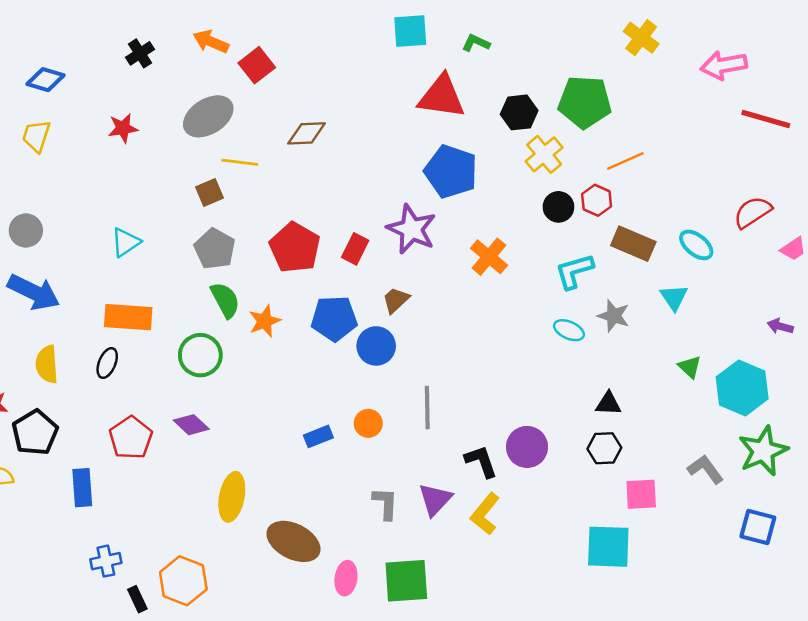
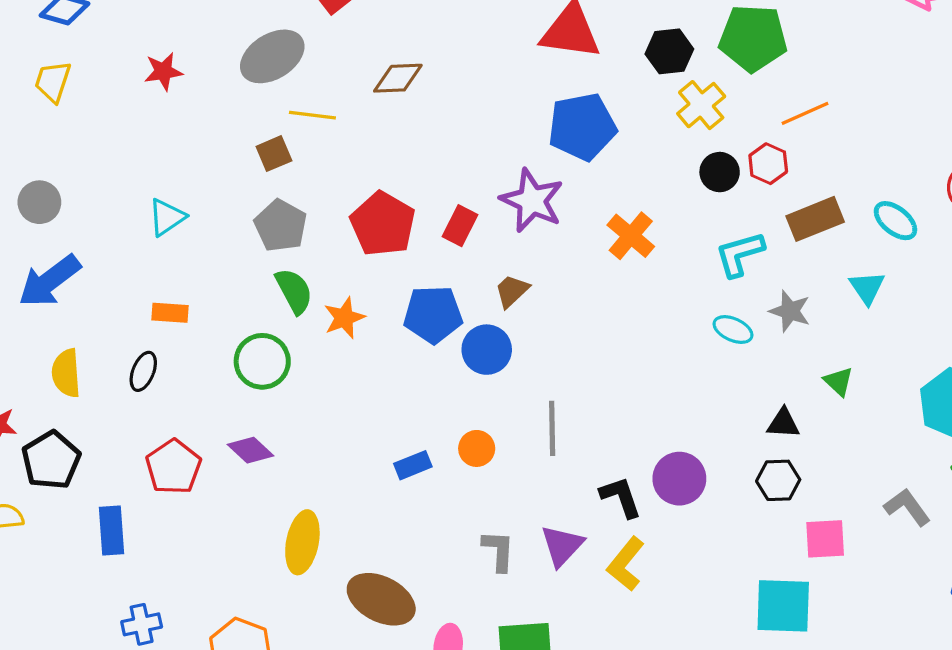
blue pentagon: (451, 171) -> (582, 127), turned -30
brown rectangle: (633, 244) -> (815, 219), turned -45
blue arrow: (34, 292) -> (49, 281), turned 117
orange rectangle: (128, 317) -> (170, 313), size x0.6
green triangle: (690, 367) -> (839, 381), moved

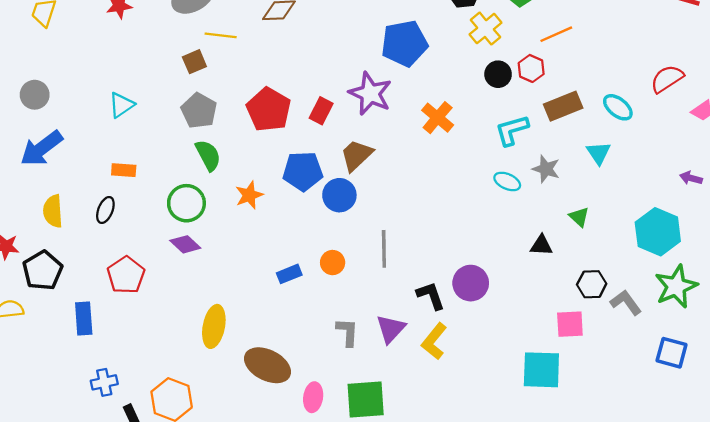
brown trapezoid: (512, 291) -> (357, 155), size x1.4
orange star: (344, 318) -> (249, 195), moved
purple diamond: (250, 450) -> (185, 244), moved
black hexagon: (778, 480) -> (592, 284), moved

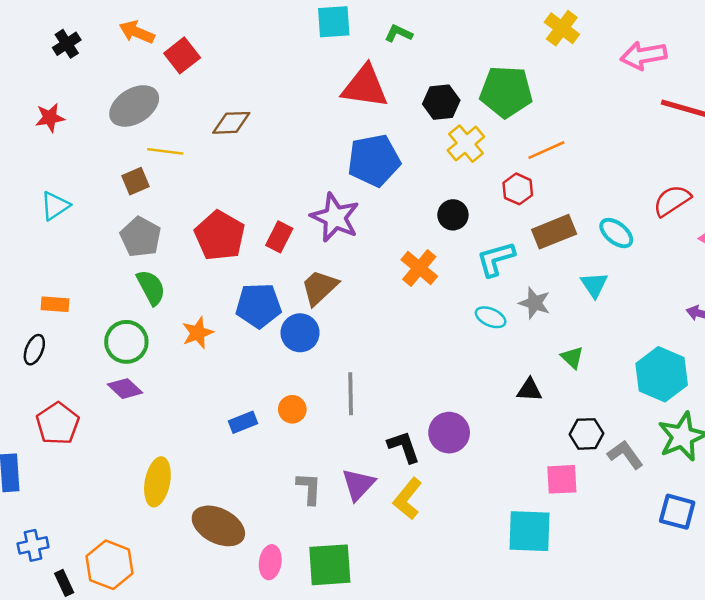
black circle: (498, 74) -> (453, 215), moved
cyan triangle: (121, 105) -> (55, 206), moved
orange cross: (438, 118) -> (419, 268), moved

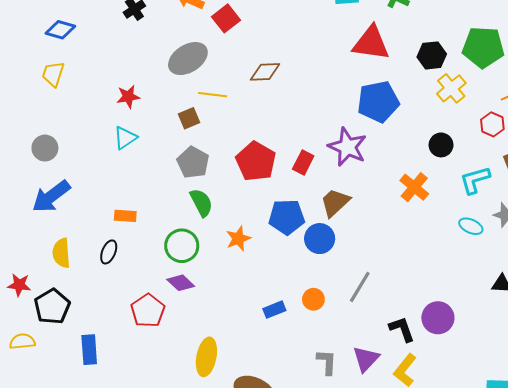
red star: (50, 118) -> (128, 97), moved
gray line: (351, 394) -> (360, 287), turned 32
red pentagon: (58, 424) -> (148, 311), moved

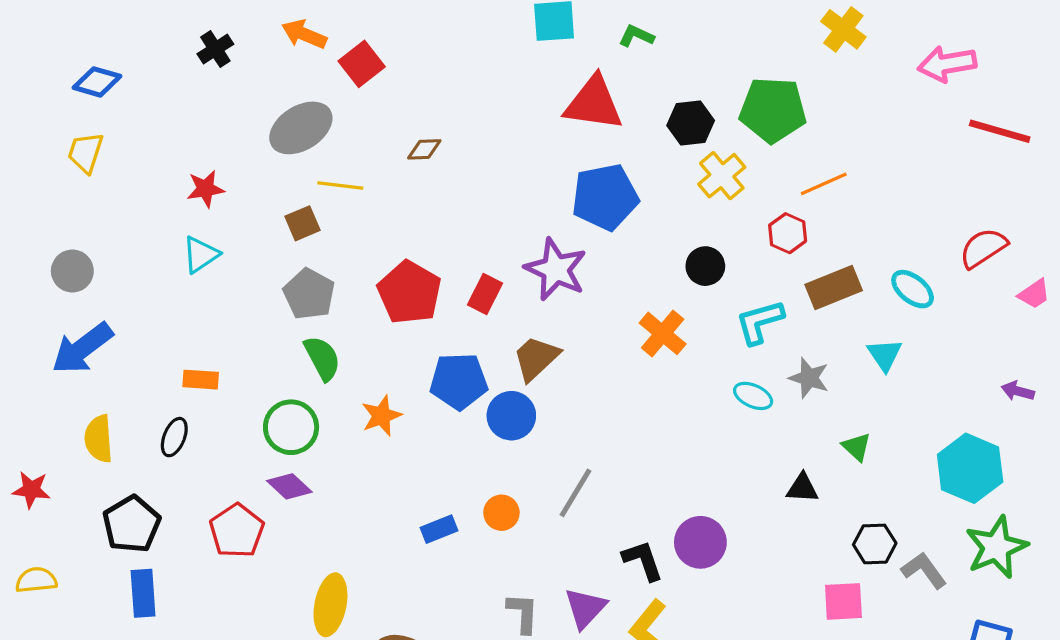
brown diamond: (265, 72) -> (424, 149), size x0.7
black pentagon: (52, 306) -> (132, 524), moved

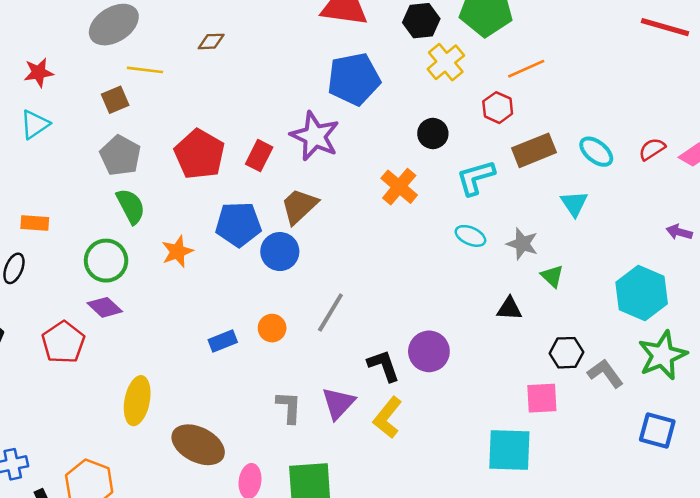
red semicircle: (983, 248) -> (652, 149), moved, size x0.7
gray star: (809, 378) -> (522, 244), moved

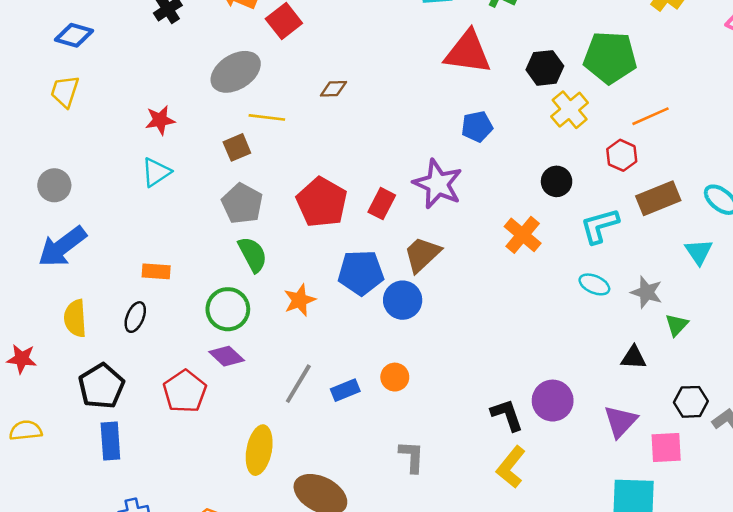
blue pentagon: (354, 79) -> (477, 127), size x0.6
green triangle: (552, 276) -> (677, 325), turned 30
gray line: (330, 312) -> (298, 384), moved
purple triangle: (338, 403) -> (620, 421), moved

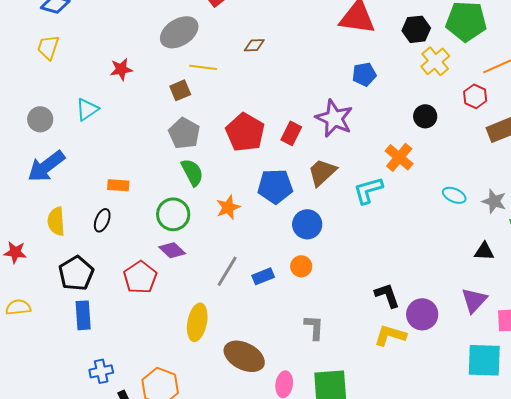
cyan triangle: (156, 172) -> (87, 109), moved
cyan L-shape: (600, 226) -> (368, 190), moved
blue circle: (403, 300) -> (307, 224), moved
purple circle: (553, 401) -> (422, 314), moved
yellow L-shape: (511, 467) -> (390, 335), turned 68

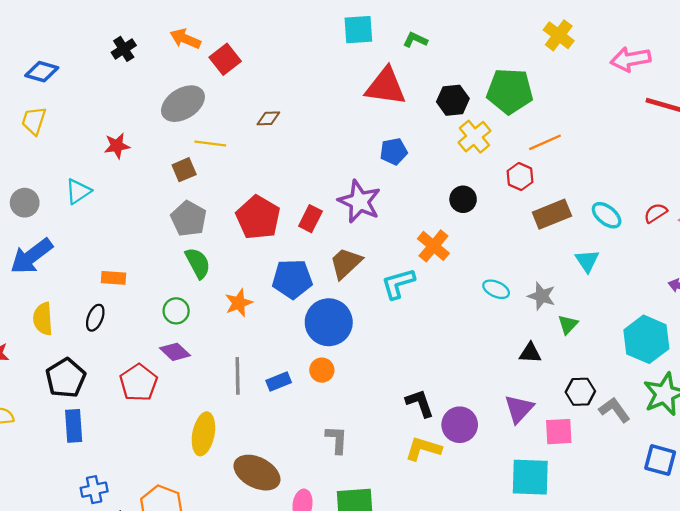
green circle: (173, 214) -> (176, 311), size x0.7
blue circle: (307, 224) -> (329, 322), size x1.4
gray line: (227, 271) -> (238, 376), turned -32

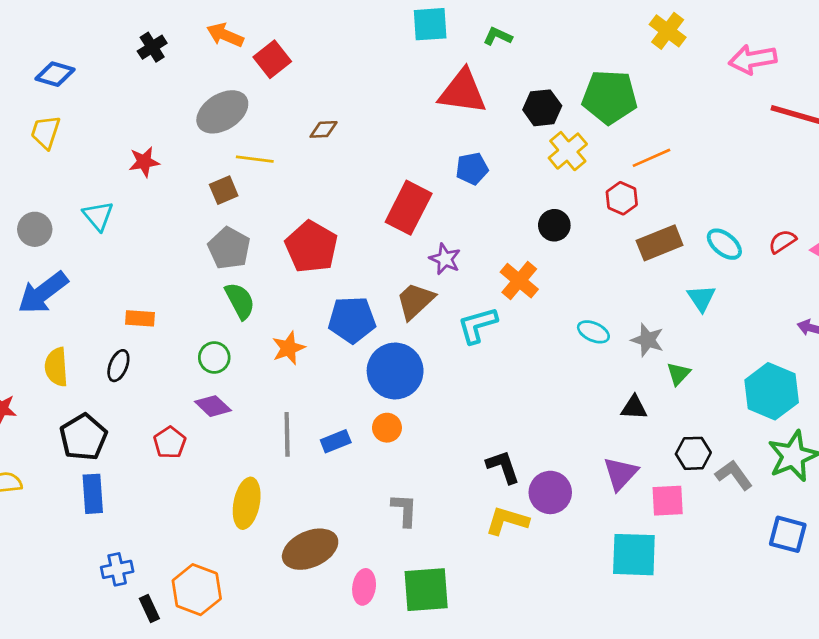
cyan triangle: (78, 191) -> (98, 216), turned -36
purple star: (359, 202) -> (445, 259), moved, size x0.6
red rectangle: (310, 219) -> (409, 208), moved, size x1.6
red pentagon: (139, 383) -> (170, 443), size x0.7
brown ellipse: (257, 473) -> (310, 549), turned -51

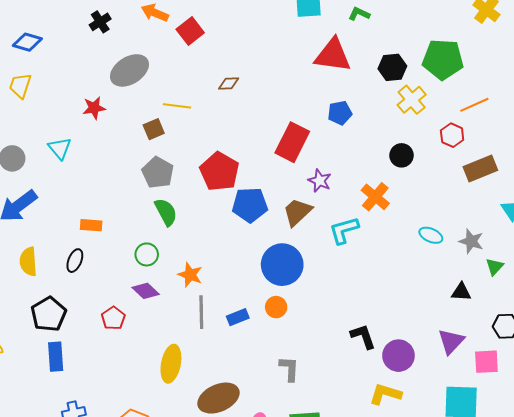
gray ellipse: (222, 112) -> (129, 70), moved
blue pentagon: (352, 320) -> (250, 205), moved
orange star: (288, 348) -> (190, 275), moved, turned -30
yellow L-shape: (507, 521) -> (385, 394), moved

